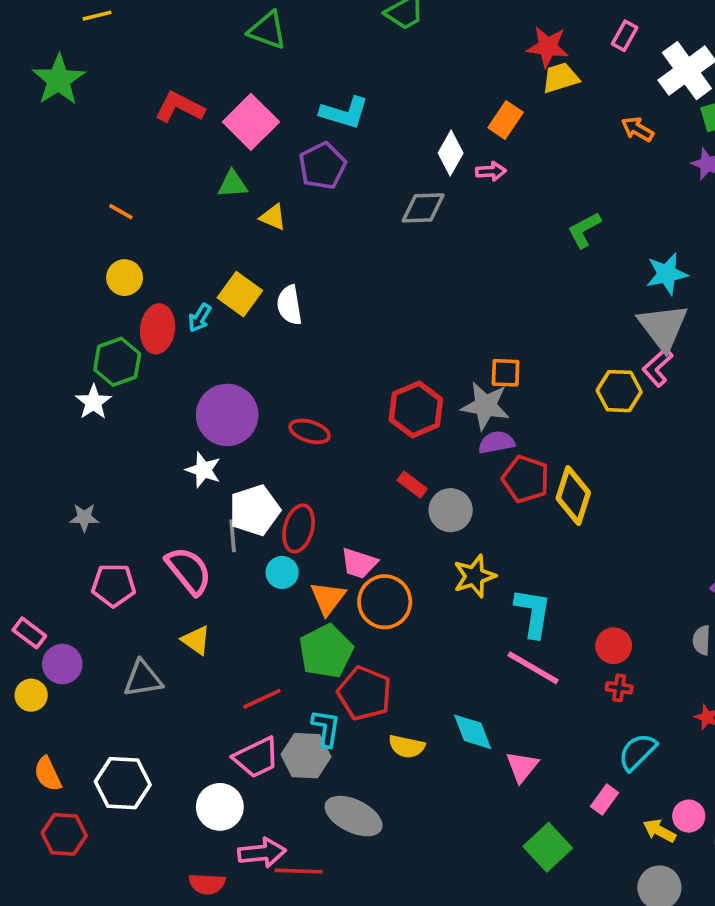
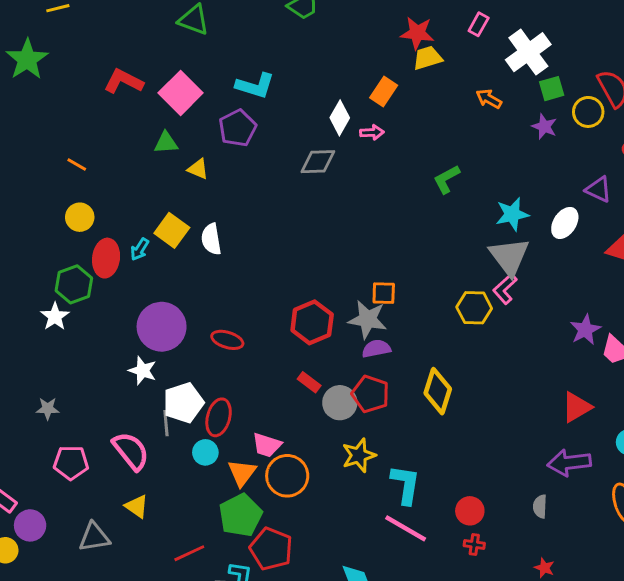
red pentagon: (526, 479) -> (370, 394), moved

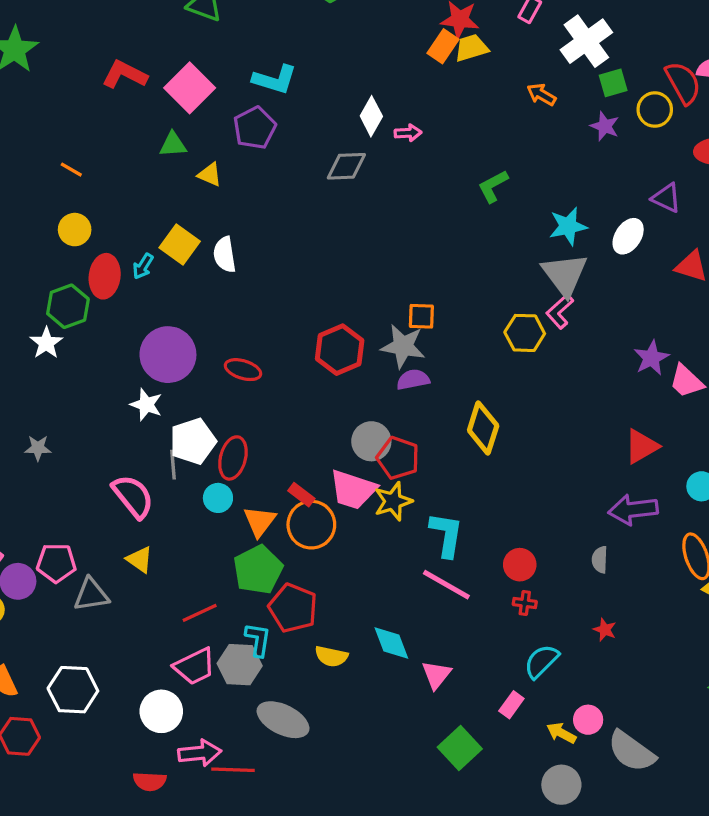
orange rectangle: (384, 91) -> (443, 46), moved
red rectangle: (309, 382) -> (301, 495), moved
red pentagon: (370, 394) -> (398, 458), moved
pink trapezoid: (267, 445) -> (353, 490), moved, size x1.4
pink pentagon: (71, 463) -> (56, 563), moved

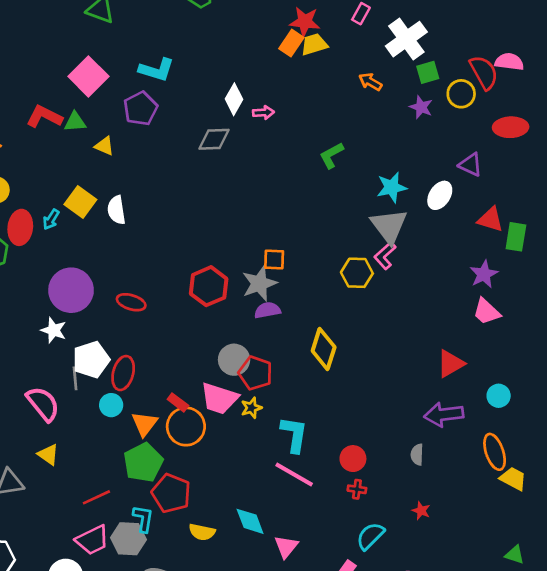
red L-shape: (125, 75) -> (44, 117), moved
gray star: (403, 346) -> (259, 284), turned -30
purple star: (651, 358) -> (484, 274), moved
yellow star: (393, 501) -> (251, 408), size x0.7

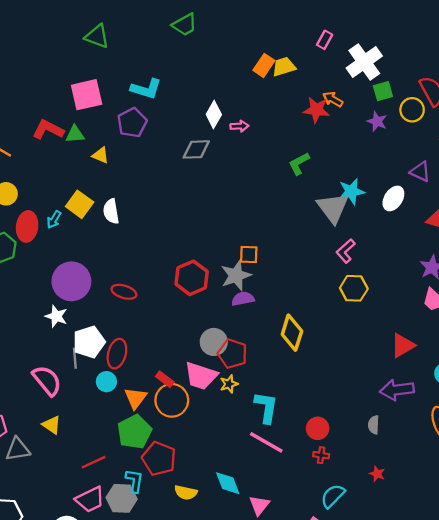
red star: (305, 22) -> (316, 110), moved
pink square: (88, 76) -> (87, 95), turned 32
gray triangle: (389, 226) -> (333, 208), moved
yellow hexagon: (357, 273) -> (354, 288), moved

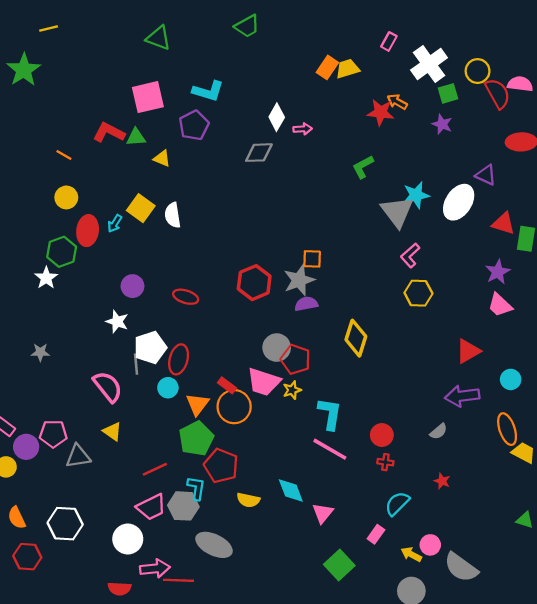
yellow circle: (412, 110) -> (478, 71), moved
white ellipse: (393, 198) -> (459, 202), size x1.4
purple circle: (71, 281) -> (132, 286), size x0.6
gray semicircle: (374, 425) -> (439, 431), turned -132

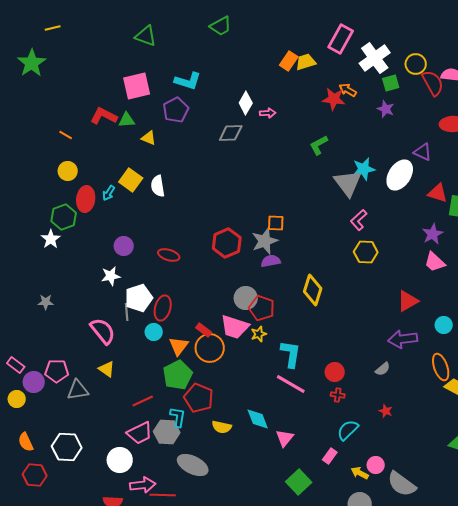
pink rectangle: (389, 41) -> (341, 39), size x1.8
white star: (117, 322) -> (111, 276), turned -30

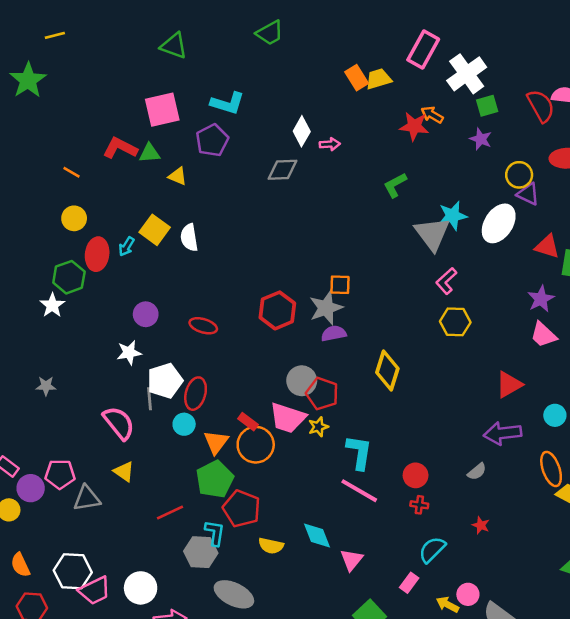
orange rectangle: (289, 61) -> (357, 78), turned -66
yellow circle: (416, 64) -> (519, 175), moved
pink trapezoid: (140, 433) -> (95, 590), moved

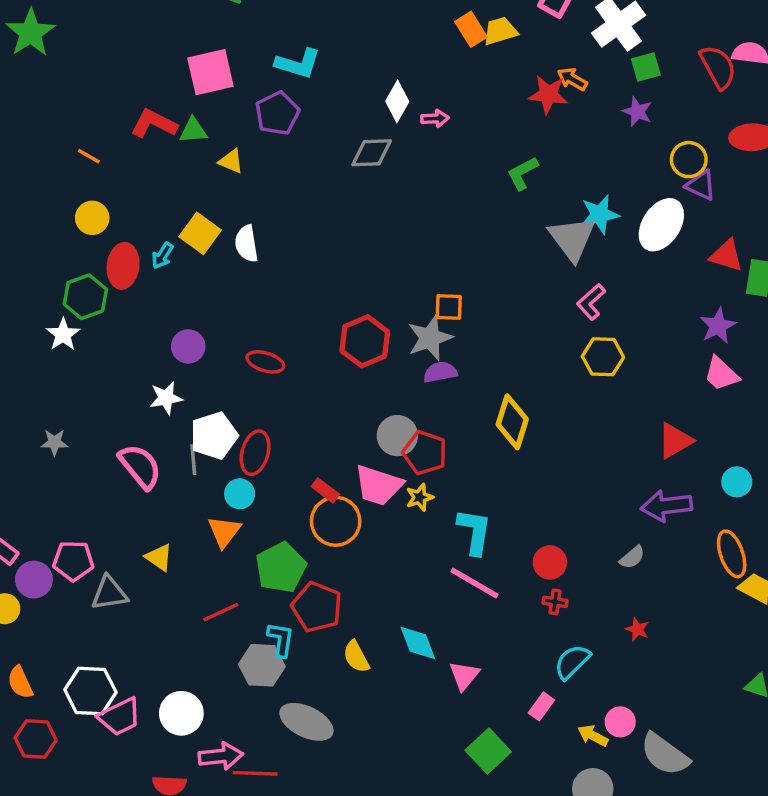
pink semicircle: (119, 423) -> (140, 466), moved
orange triangle: (216, 442) -> (224, 532), moved
yellow semicircle: (271, 546) -> (356, 657), turned 50

